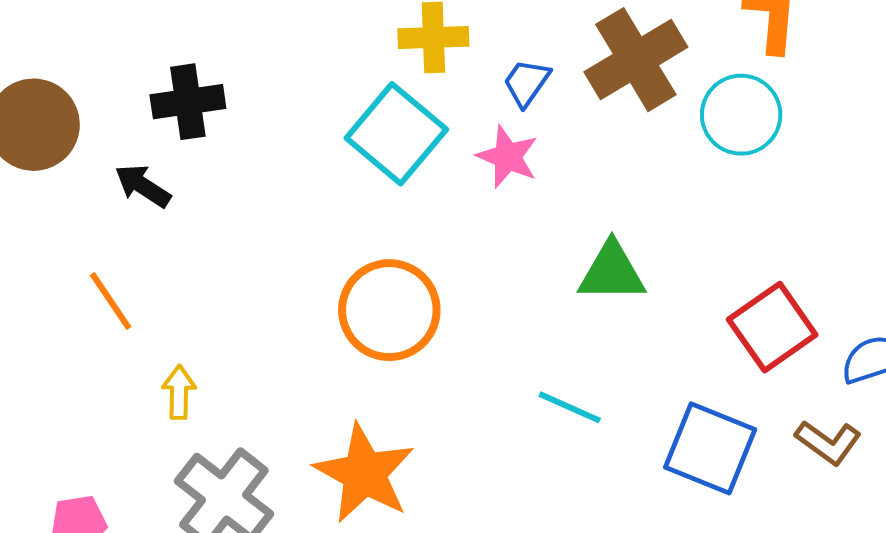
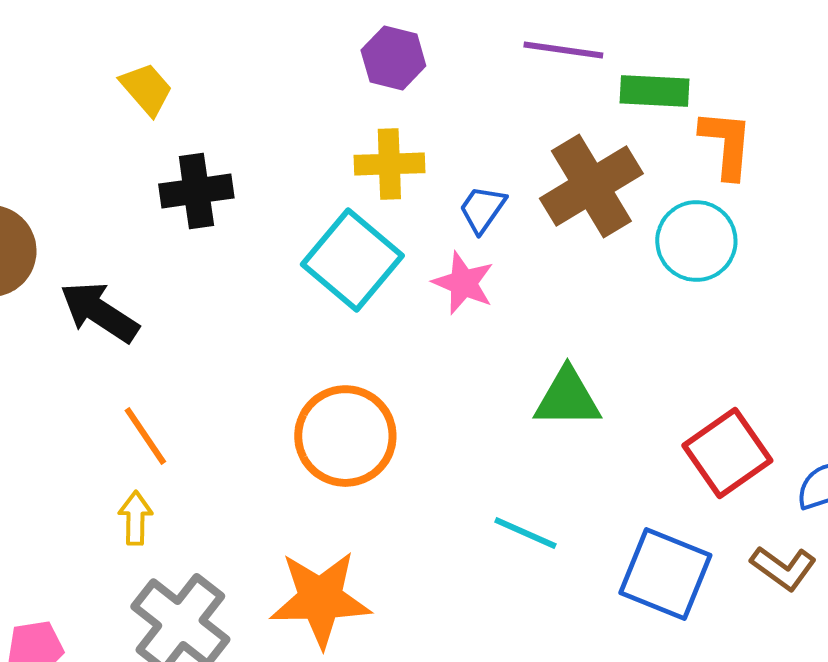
black cross: (188, 102) -> (196, 191), moved
black arrow: (143, 186) -> (99, 312), size x1.4
orange line: (111, 301) -> (145, 436), moved
orange star: (364, 473) -> (320, 599), turned -30

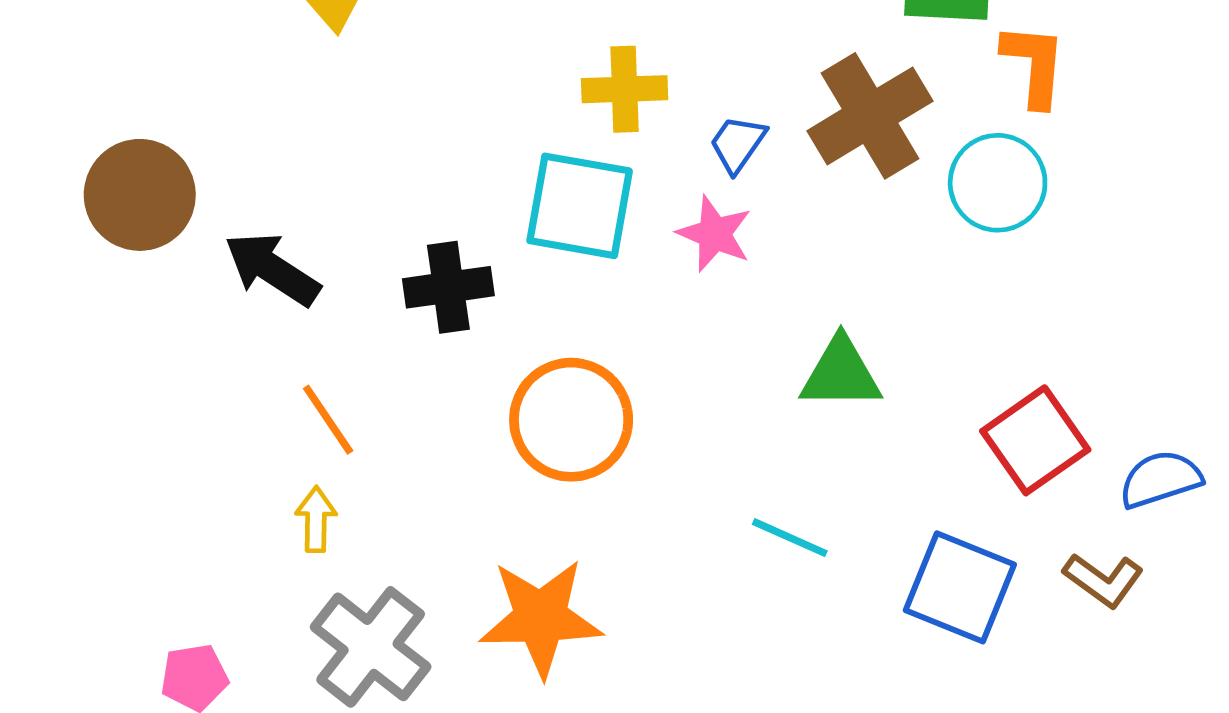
black cross: (196, 191) -> (448, 287), moved
cyan square: (352, 260) -> (580, 206), turned -30

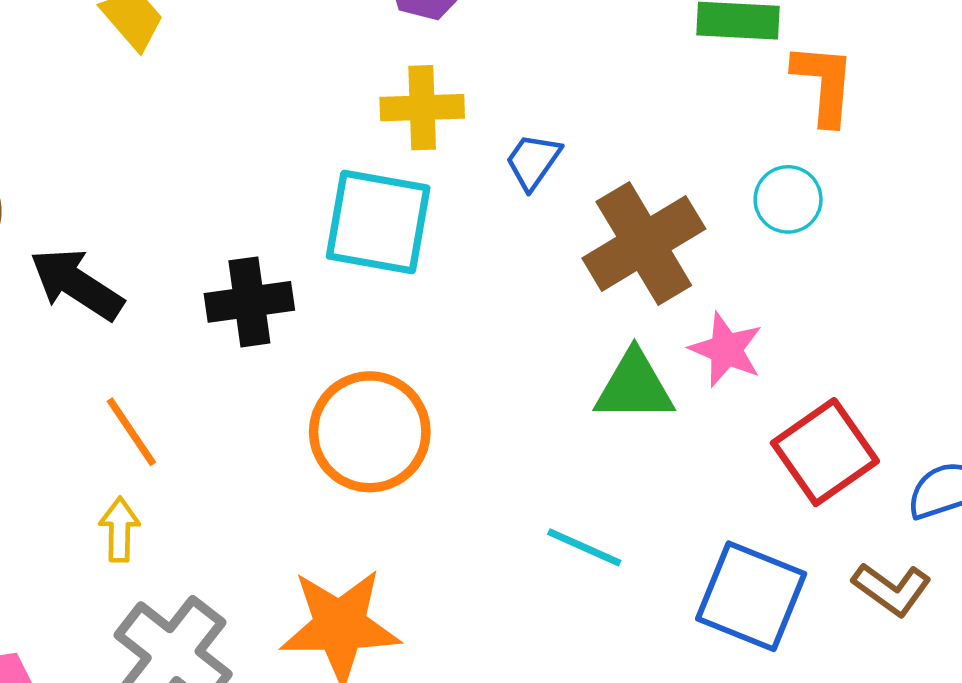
brown cross: (870, 116) -> (644, 244), moved
cyan circle: (998, 183) -> (788, 199), size x0.7
pink star: (714, 234) -> (726, 350), moved

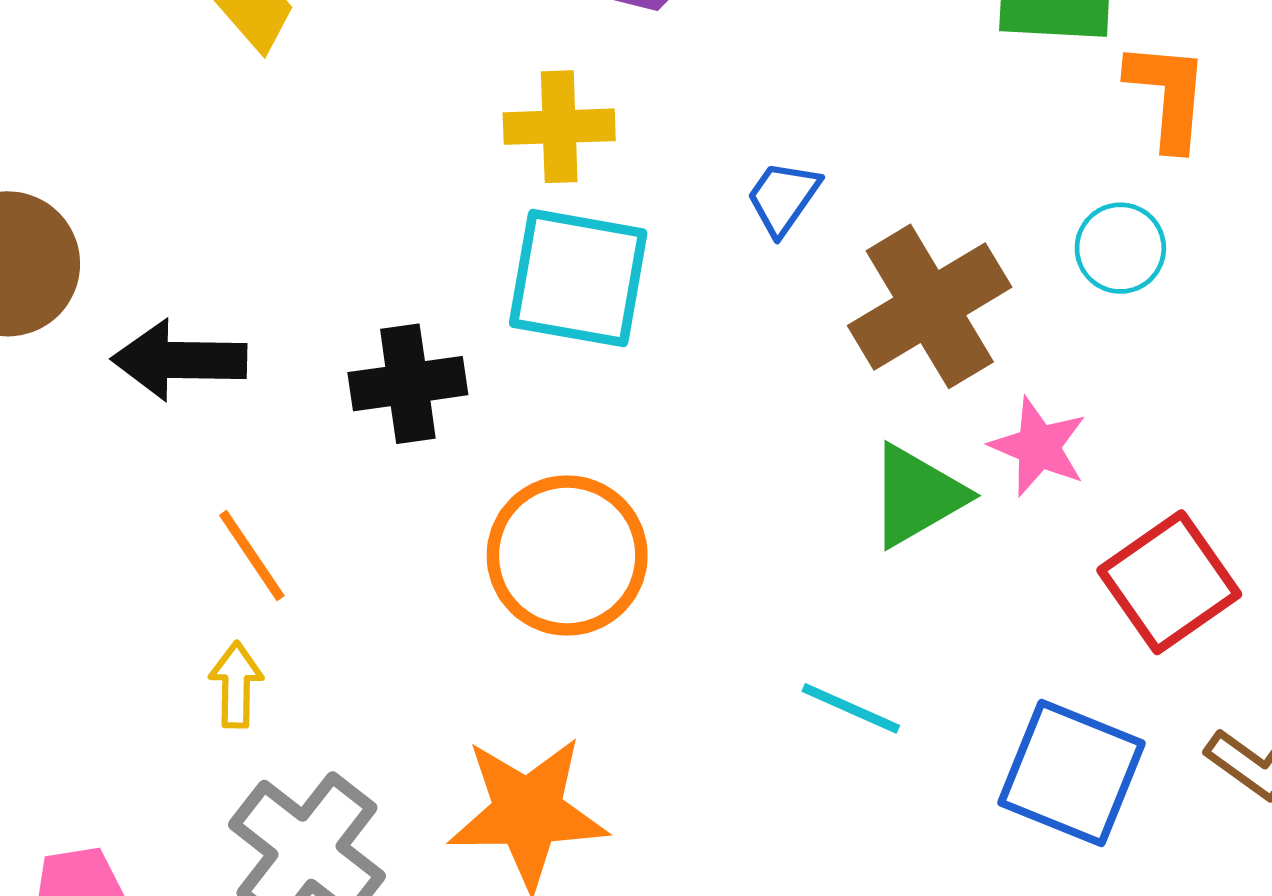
yellow cross: (422, 108) -> (559, 127), moved
black arrow: (77, 284) -> (179, 360), turned -32
green triangle: (634, 387) -> (917, 496), turned -30

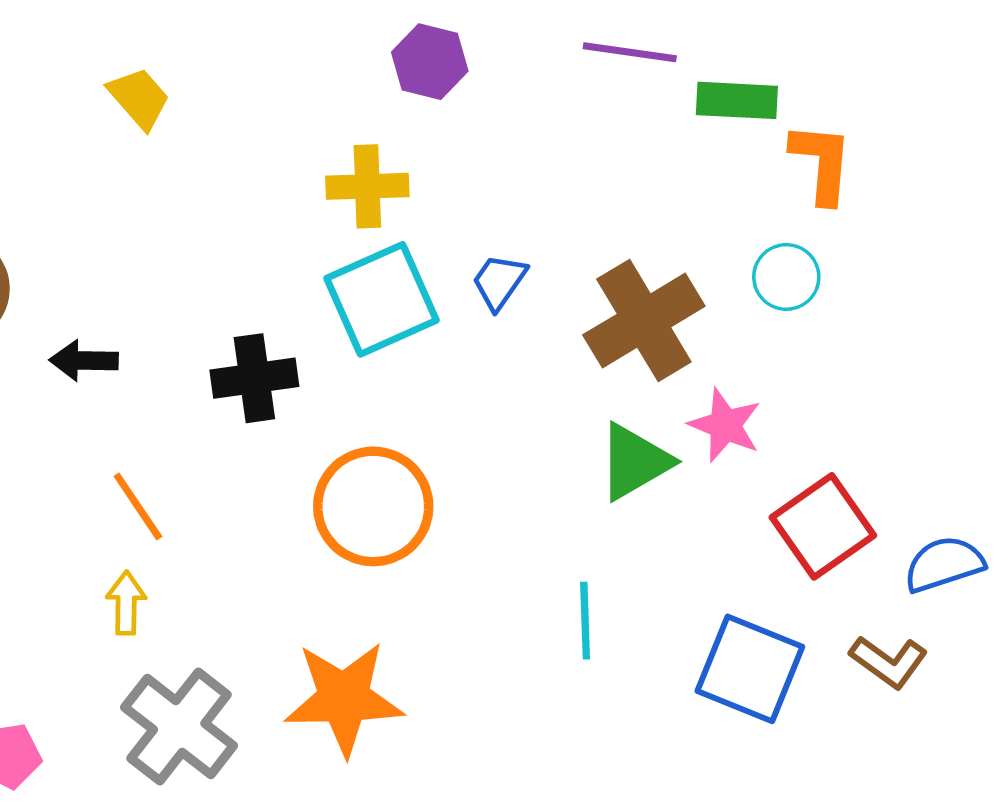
blue trapezoid: (783, 198) -> (499, 282), moved
cyan square: (578, 278) -> (381, 299), turned -34
black arrow: (179, 360) -> (84, 361), size x0.7
cyan line: (851, 708) -> (585, 621), turned 64

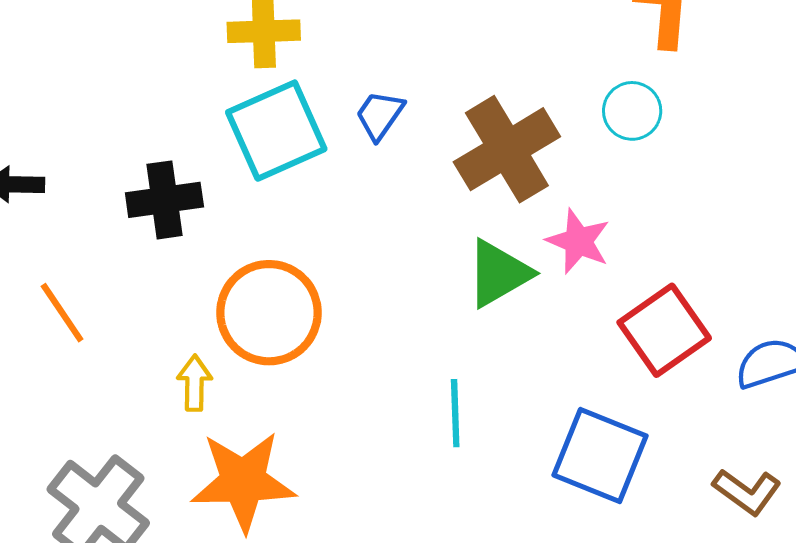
yellow arrow: (126, 603) -> (194, 383), moved
brown L-shape: (889, 662) -> (747, 492), moved

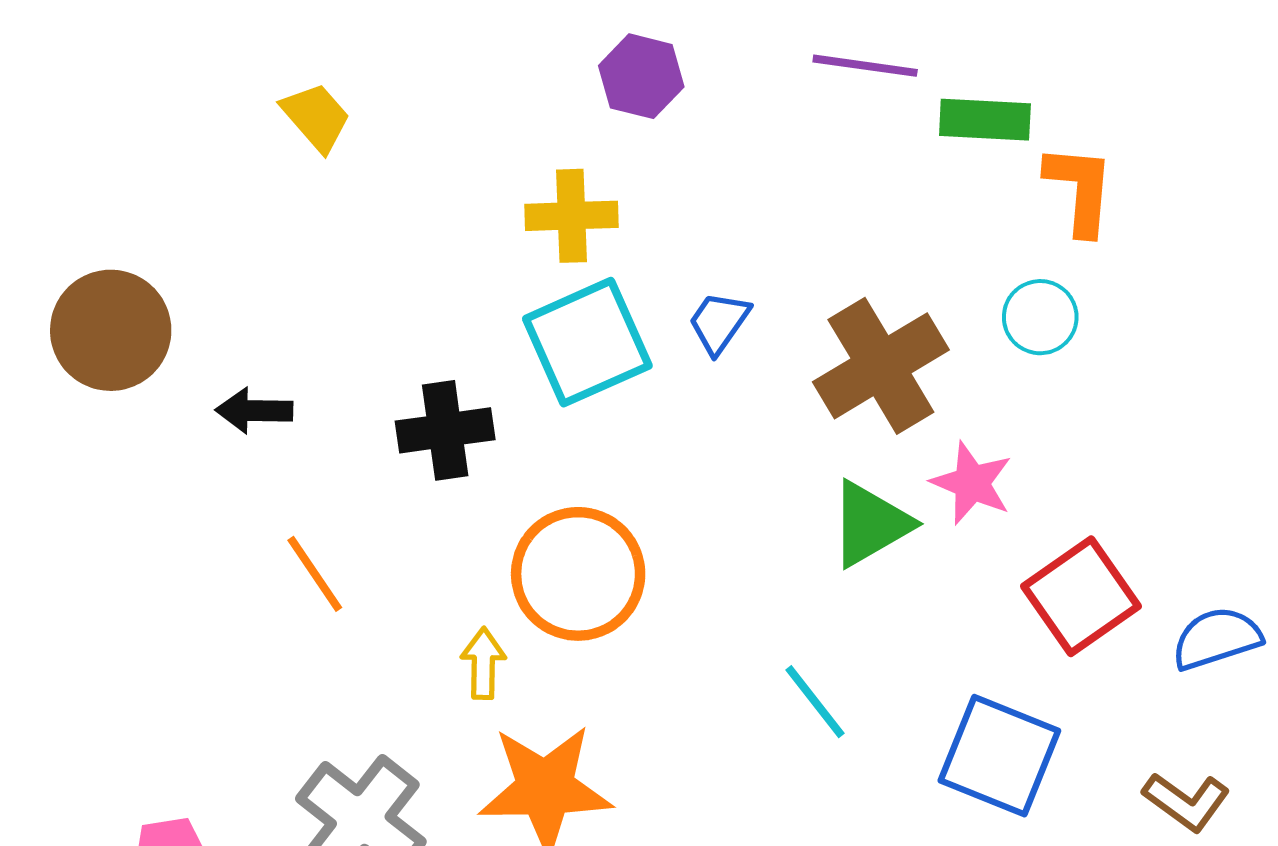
cyan line: (455, 413) -> (815, 702), turned -36

